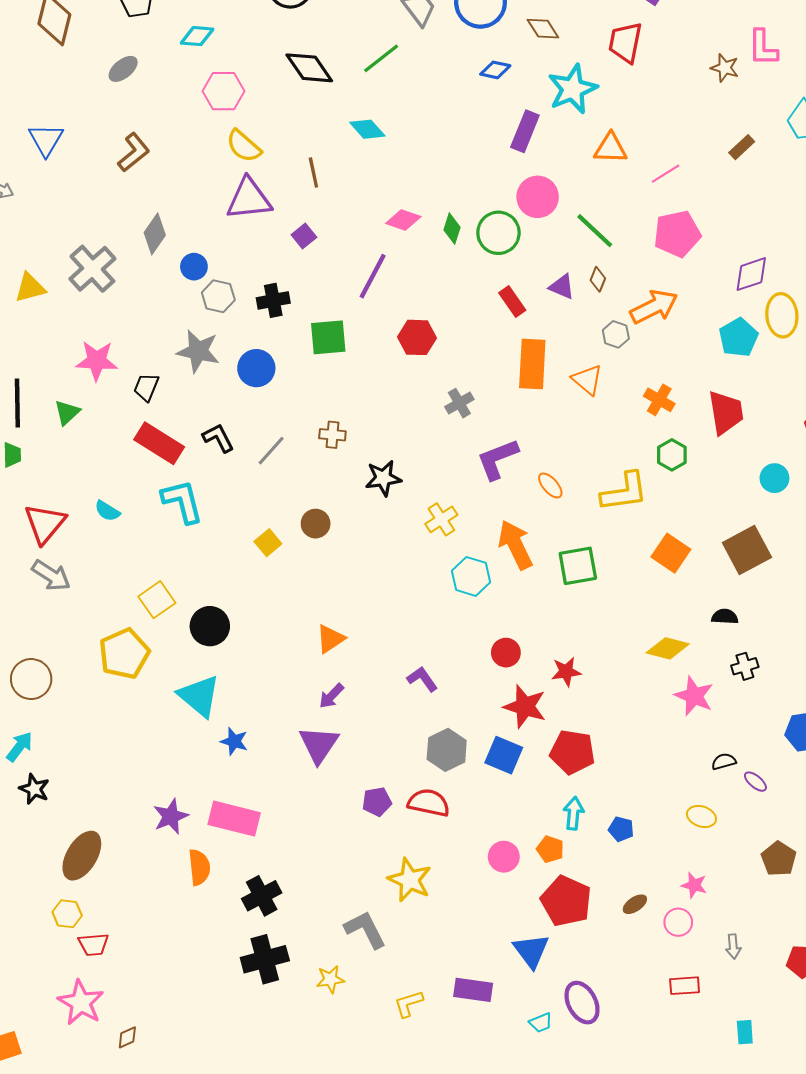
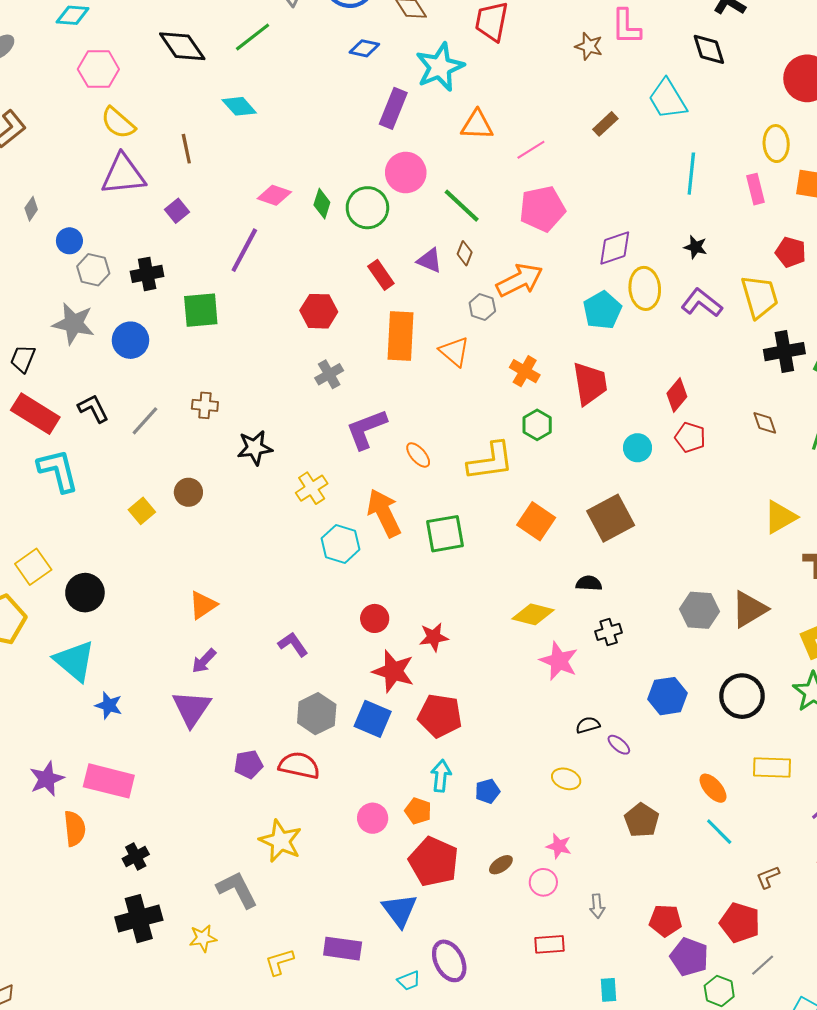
gray diamond: (155, 234) -> (31, 209), size x0.6
red hexagon: (417, 337) -> (319, 311), moved
blue pentagon: (621, 829) -> (487, 791), turned -30
black cross: (262, 896) -> (136, 856), size x0.7

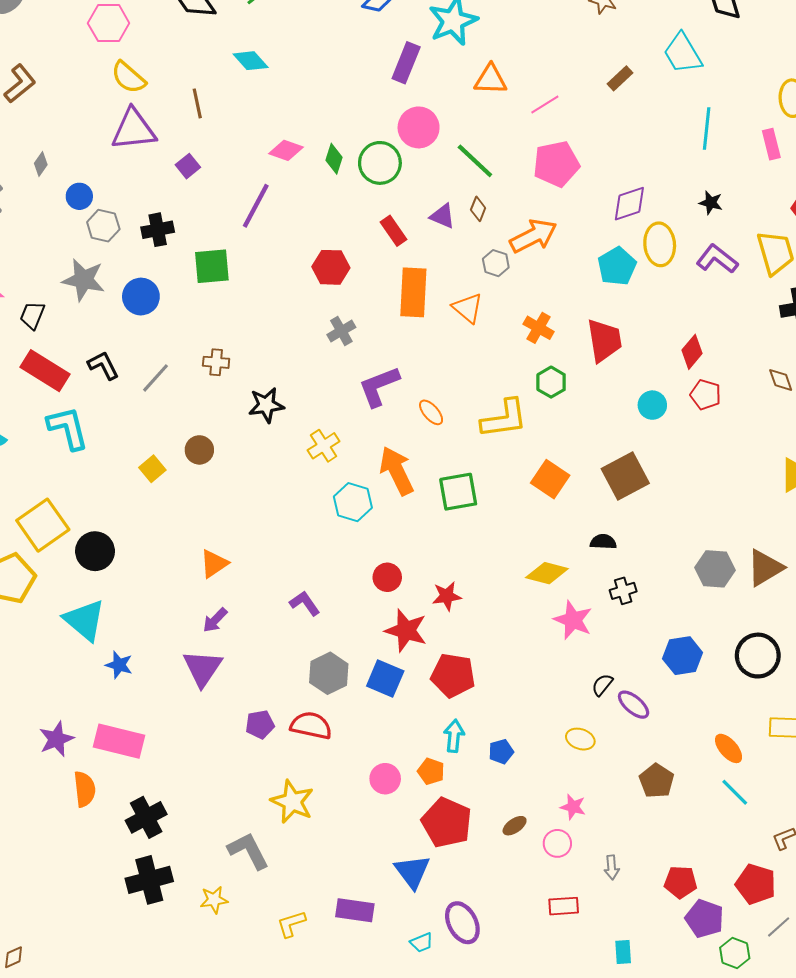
yellow square: (33, 567) -> (43, 525), size x1.4
black semicircle: (588, 725) -> (602, 685), turned -35
purple ellipse: (619, 745) -> (634, 705), size x1.4
black cross: (136, 856) -> (146, 817), size x1.5

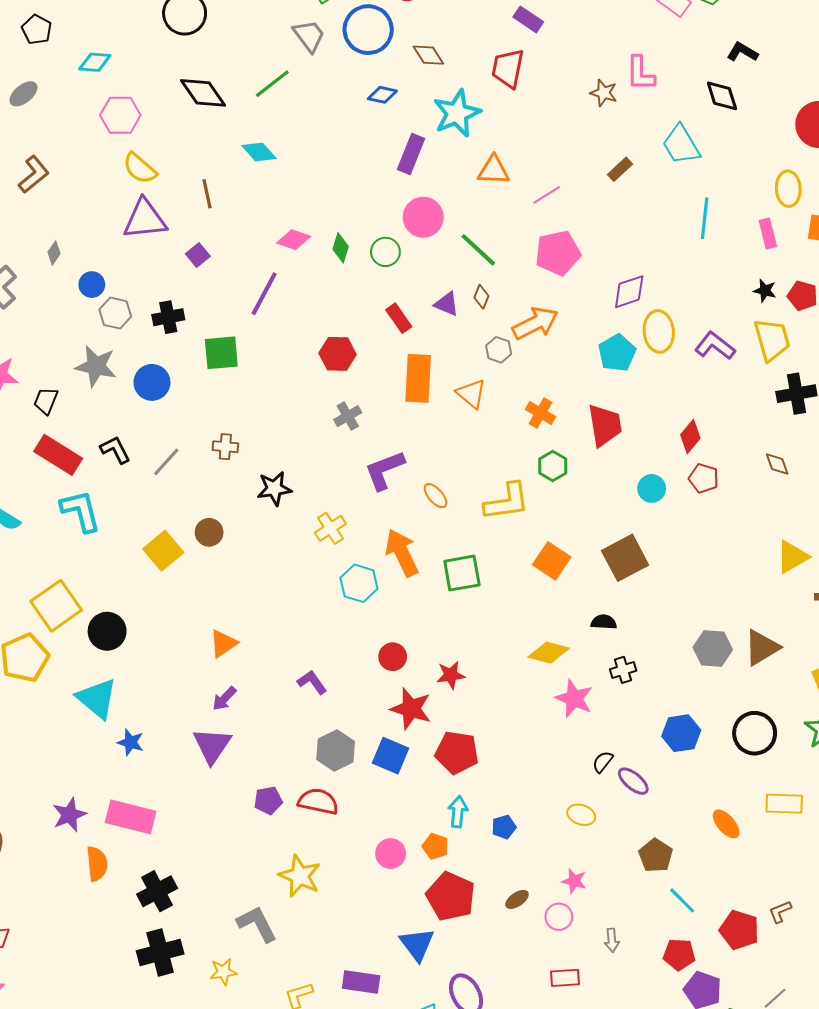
green circle: (380, 163) -> (385, 252), size x0.7
black star: (711, 203) -> (765, 291), moved
yellow square: (152, 469) -> (163, 551), size x1.5
cyan line: (735, 792) -> (682, 900), moved
red pentagon: (756, 884) -> (739, 930), moved

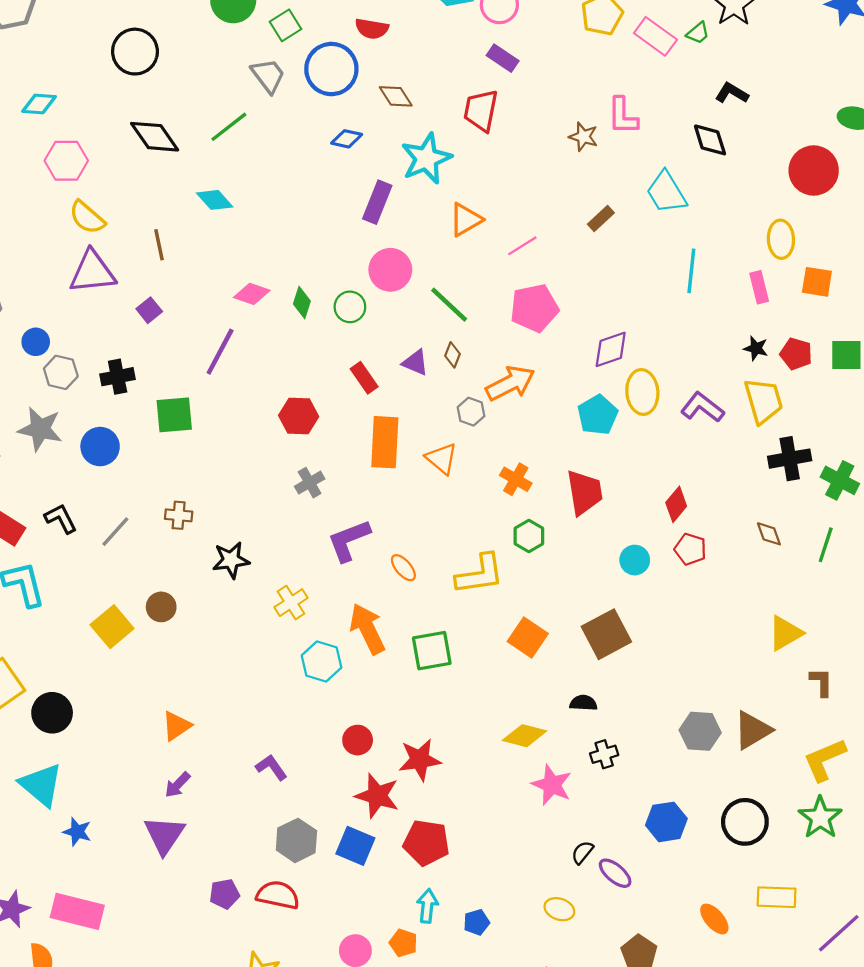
orange triangle: (494, 170) -> (466, 220), turned -32
red star: (451, 675) -> (420, 760), size x1.4

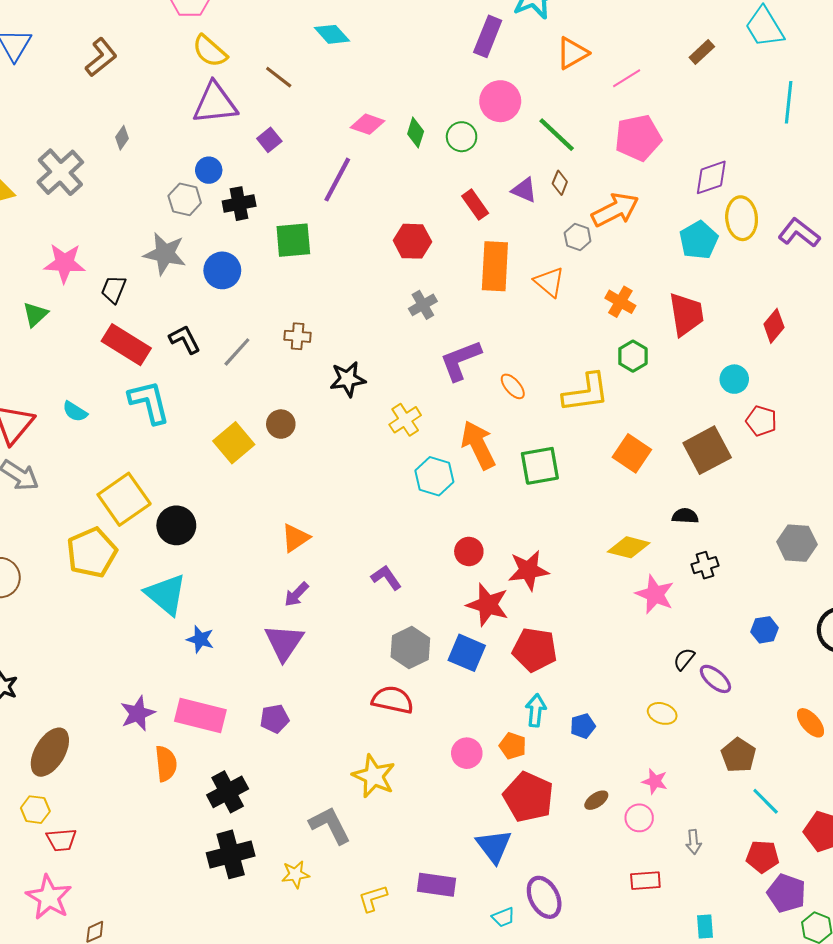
brown line: (159, 245) -> (279, 77), turned -40
blue circle: (36, 342) -> (209, 170), moved
red pentagon: (690, 549) -> (761, 421), moved
blue hexagon: (666, 822) -> (765, 630), size x0.7
purple pentagon: (224, 894) -> (275, 719), moved

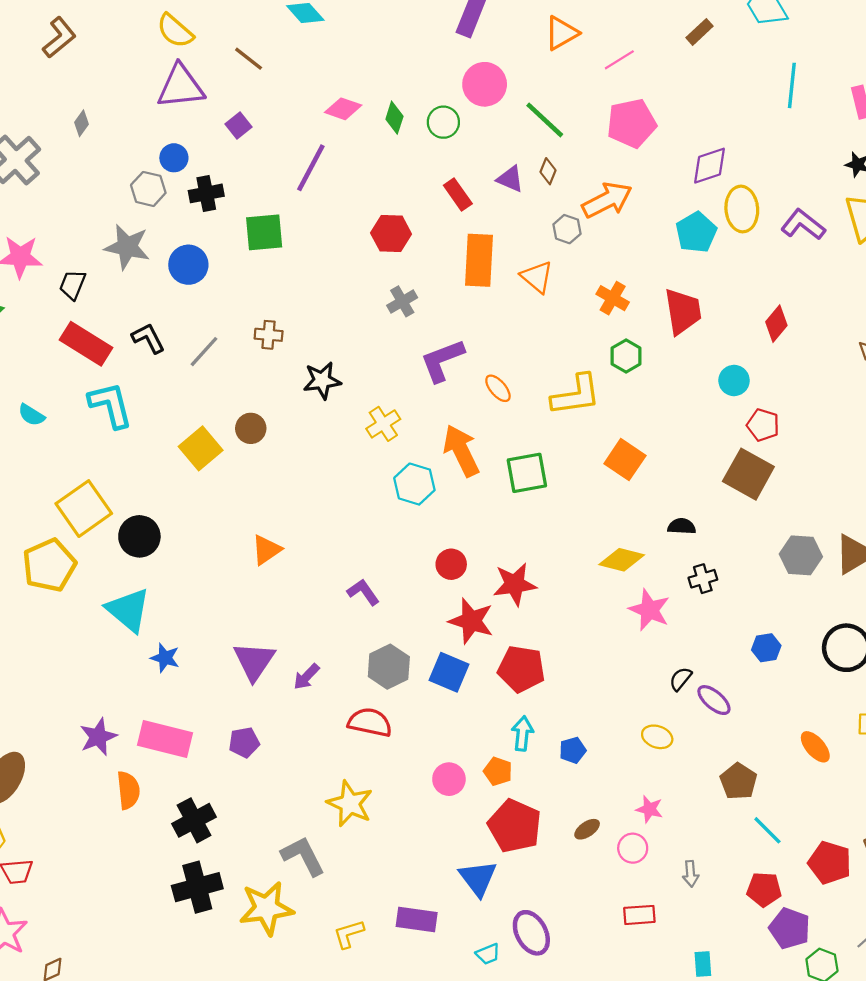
brown square: (707, 450) -> (748, 474), moved, turned -33
purple arrow: (296, 594) -> (306, 677), moved
yellow star: (295, 874) -> (266, 908), size x1.8

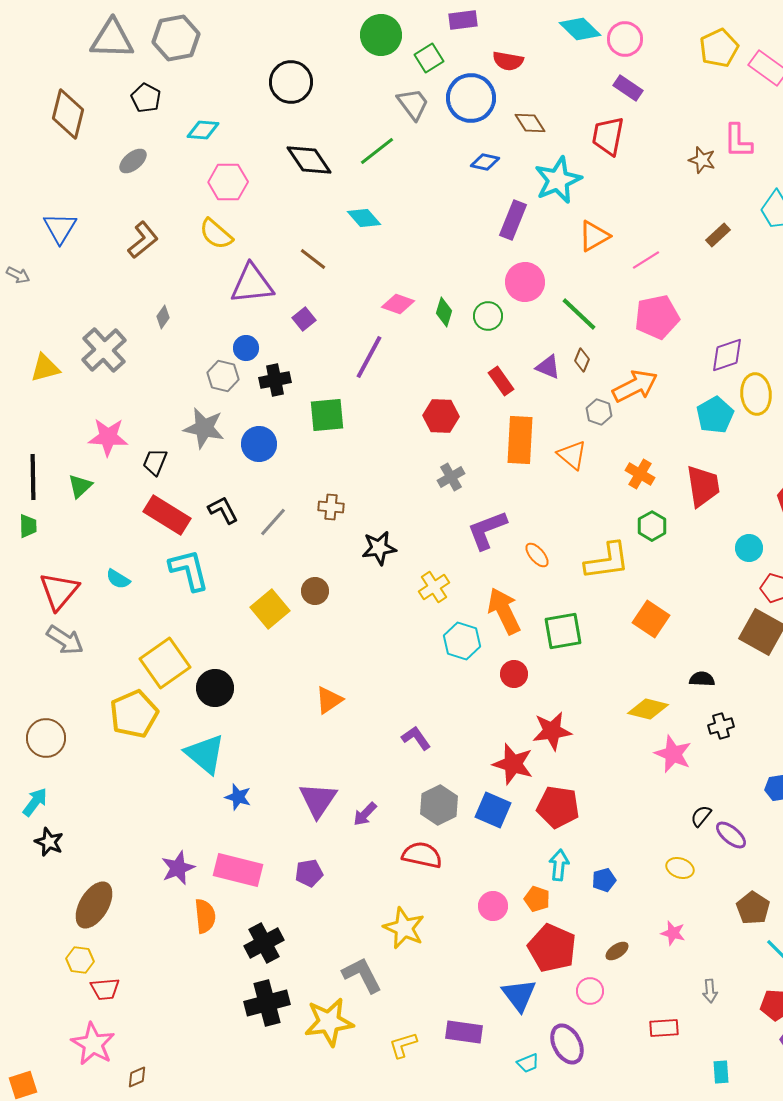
yellow semicircle: (175, 31) -> (216, 234), moved
red circle: (451, 564) -> (514, 674), moved
pink circle: (633, 848) -> (590, 991), moved

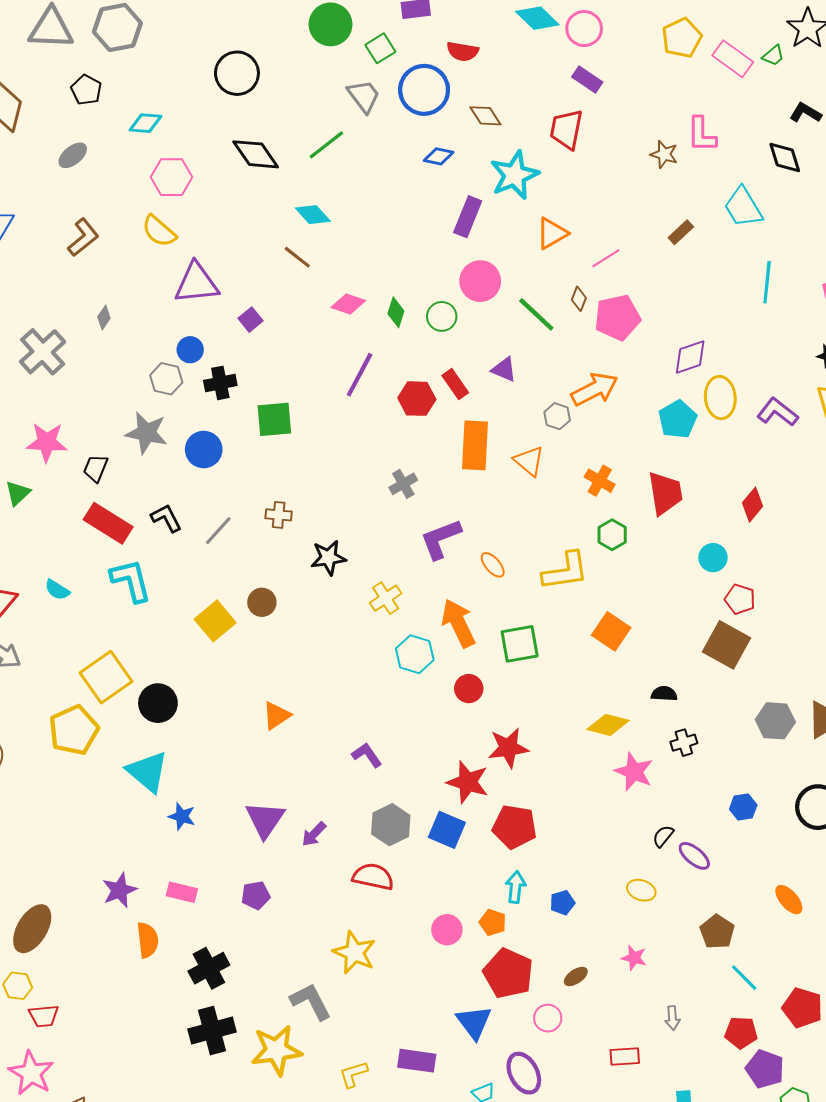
brown line: (313, 259) -> (297, 257), moved
purple line: (369, 357) -> (360, 375), moved
brown diamond: (582, 360) -> (579, 299), moved
red hexagon: (441, 416) -> (417, 399), moved
pink rectangle: (238, 870) -> (182, 892), size x0.6

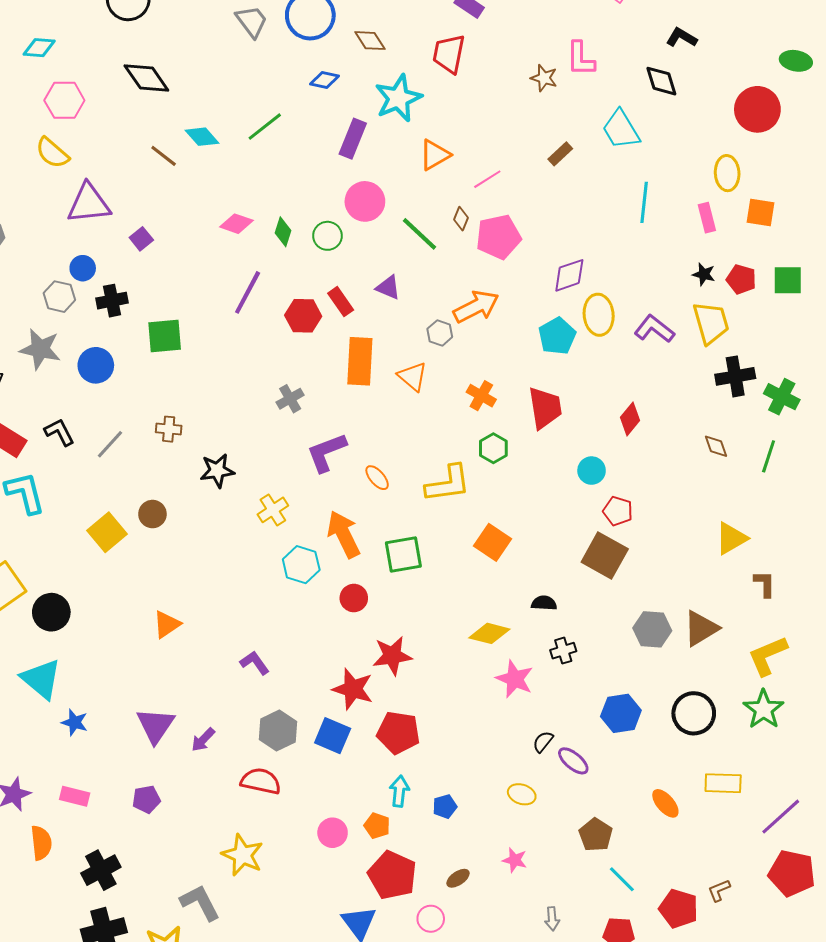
green line: (326, 145) -> (265, 127), moved
brown line: (297, 257) -> (164, 156), moved
blue hexagon: (743, 807) -> (621, 713), size x1.5

